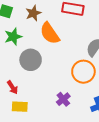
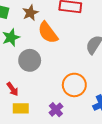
orange circle: (83, 72) -> (74, 85), moved
purple cross: (63, 99) -> (56, 110), moved

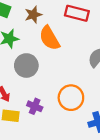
purple cross: (56, 110) -> (35, 106), moved, turned -32

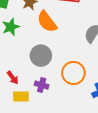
gray circle: (26, 66) -> (41, 56), moved

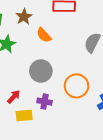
orange semicircle: (47, 22) -> (44, 35), size x0.7
red arrow: (13, 78) -> (14, 97), turned -96

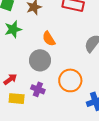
orange semicircle: (44, 35) -> (49, 39), moved

